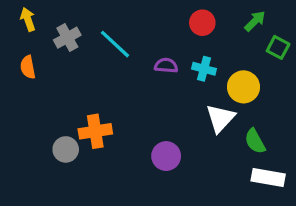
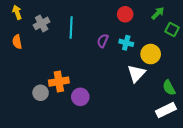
cyan line: (115, 44) -> (71, 28), turned 50
purple semicircle: (166, 65) -> (103, 41), turned -72
green semicircle: (255, 141) -> (169, 88), moved
purple circle: (166, 156) -> (80, 97), moved
white rectangle: (268, 177) -> (166, 110), turned -36

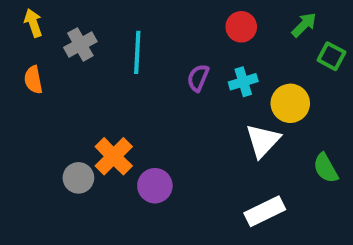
cyan cross: (126, 43) -> (243, 82), turned -32
orange cross: (59, 82) -> (114, 156), turned -36
white rectangle: (166, 110) -> (265, 211), moved

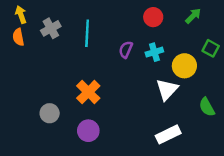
green square: (331, 56) -> (211, 48), moved
orange semicircle: (33, 80) -> (18, 37), moved
orange cross: (114, 156) -> (88, 92), moved
purple circle: (155, 186) -> (88, 131), moved

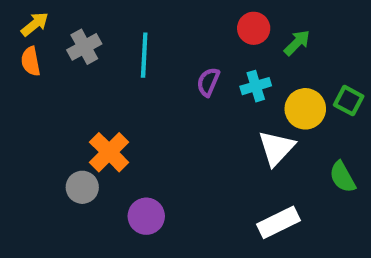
yellow arrow: (21, 15) -> (35, 24), turned 70
green arrow: (193, 16) -> (297, 43), moved
green square: (211, 48) -> (349, 101), moved
orange cross: (88, 92) -> (109, 152), moved

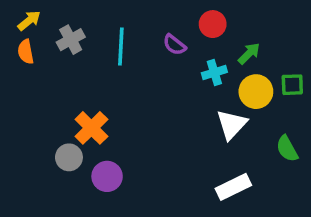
green arrow: (297, 43) -> (249, 53), moved
purple semicircle: (208, 82) -> (175, 45), moved, turned -75
green square: (349, 101) -> (292, 85), turned -30
purple circle: (146, 216) -> (107, 176), moved

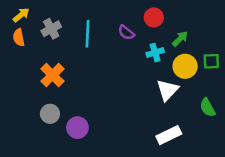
orange cross: (91, 128) -> (52, 75), moved

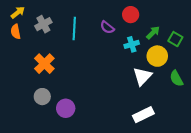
green square: (211, 61) -> (175, 39), moved, turned 32
green semicircle: (208, 108) -> (176, 78), moved

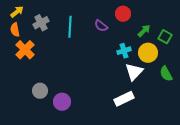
cyan cross: (132, 44) -> (124, 51), moved
orange cross: (44, 64) -> (25, 50), moved
white rectangle: (143, 115) -> (124, 99), moved

